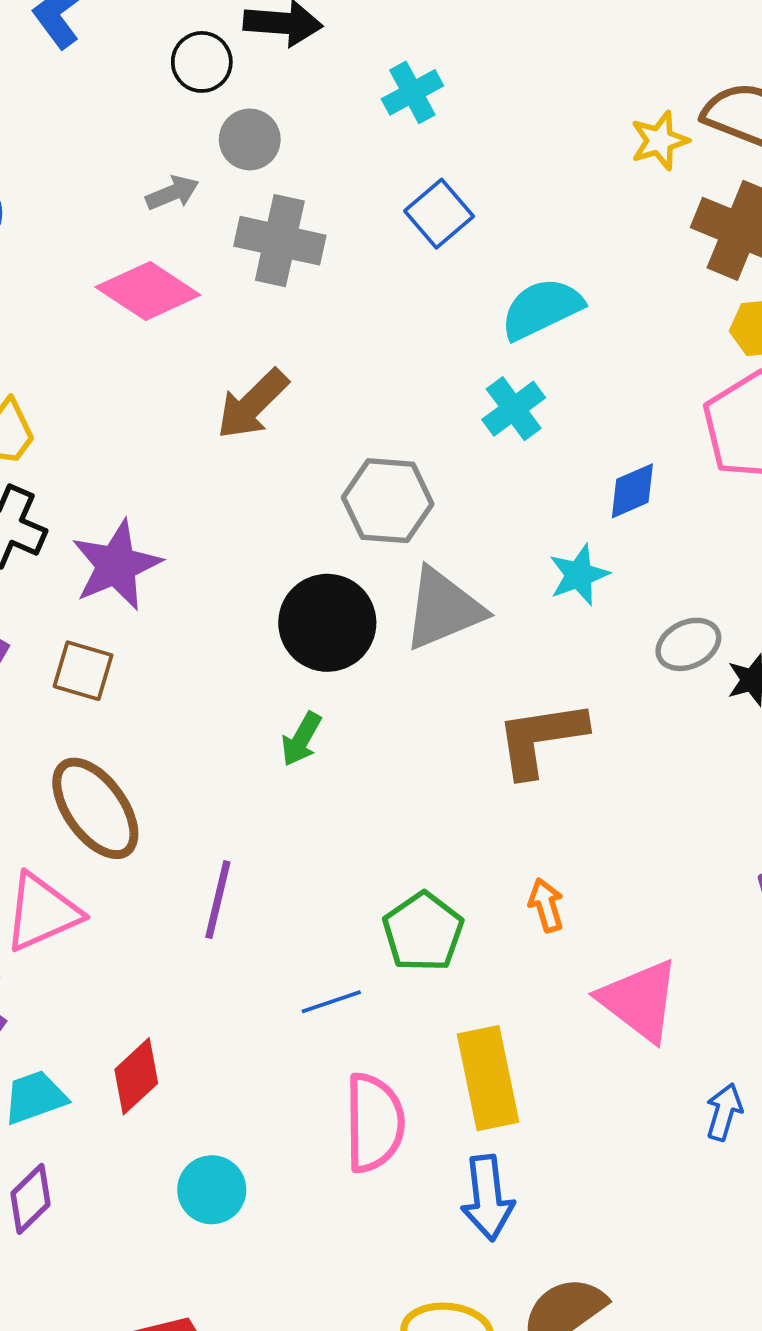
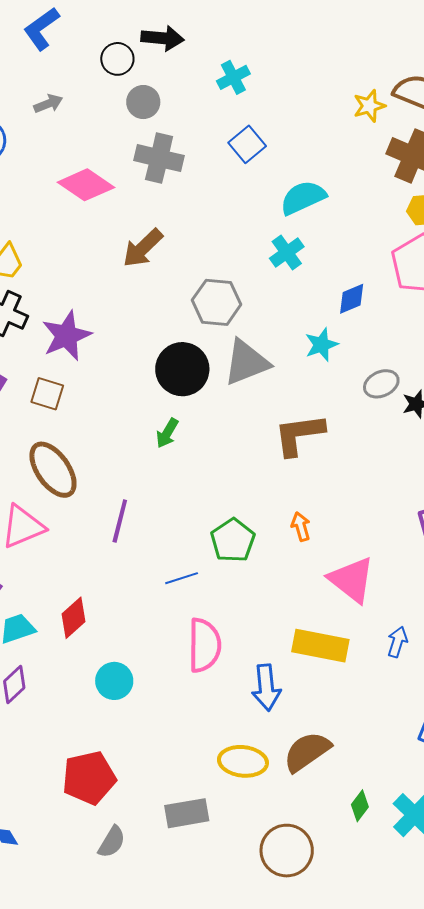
gray arrow: (172, 193) -> (48, 104), moved
yellow rectangle: (488, 1078) -> (320, 646), moved, turned -68

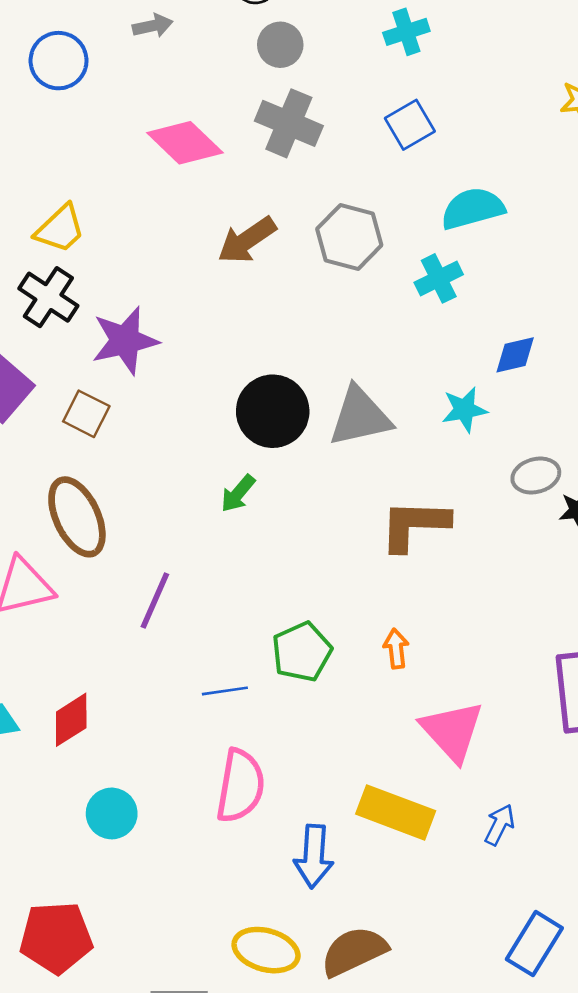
gray hexagon: (217, 302) -> (349, 237), moved

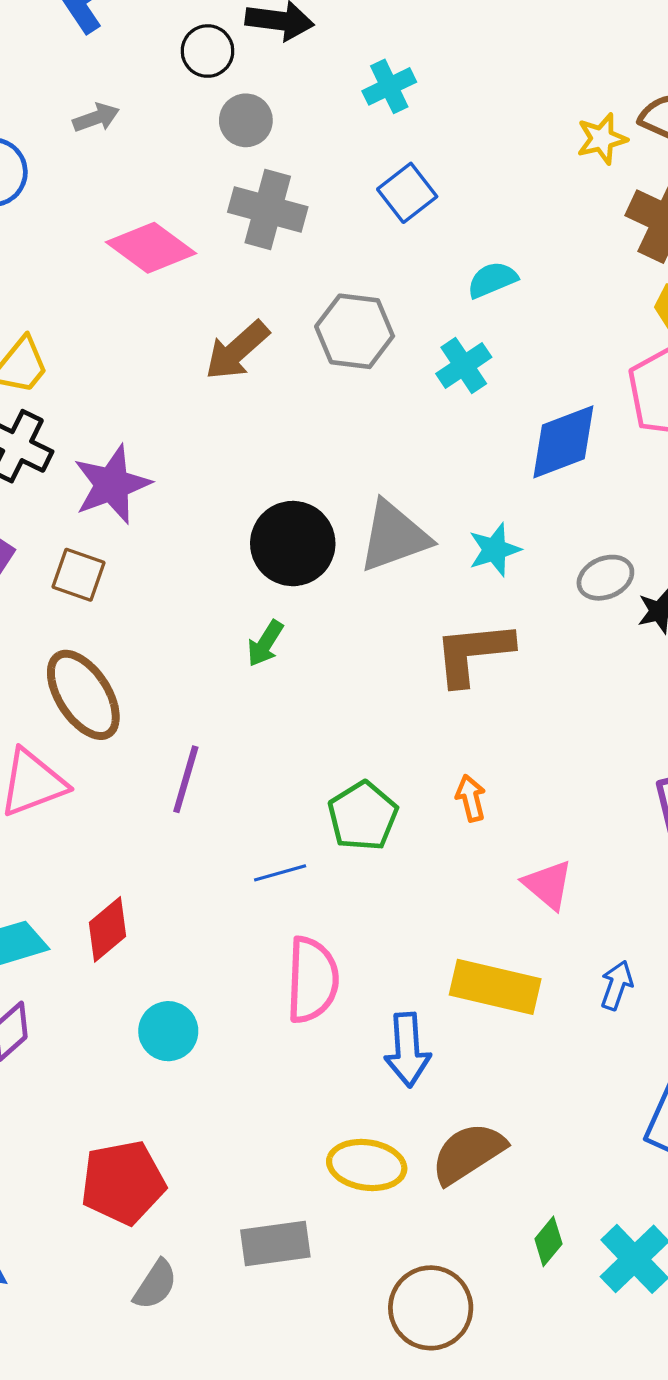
cyan semicircle: (473, 208) -> (492, 280), size x0.7
blue diamond: (515, 355) -> (563, 442), size x1.6
cyan star: (464, 410) -> (495, 550), moved
pink triangle: (452, 731) -> (548, 885), size x0.7

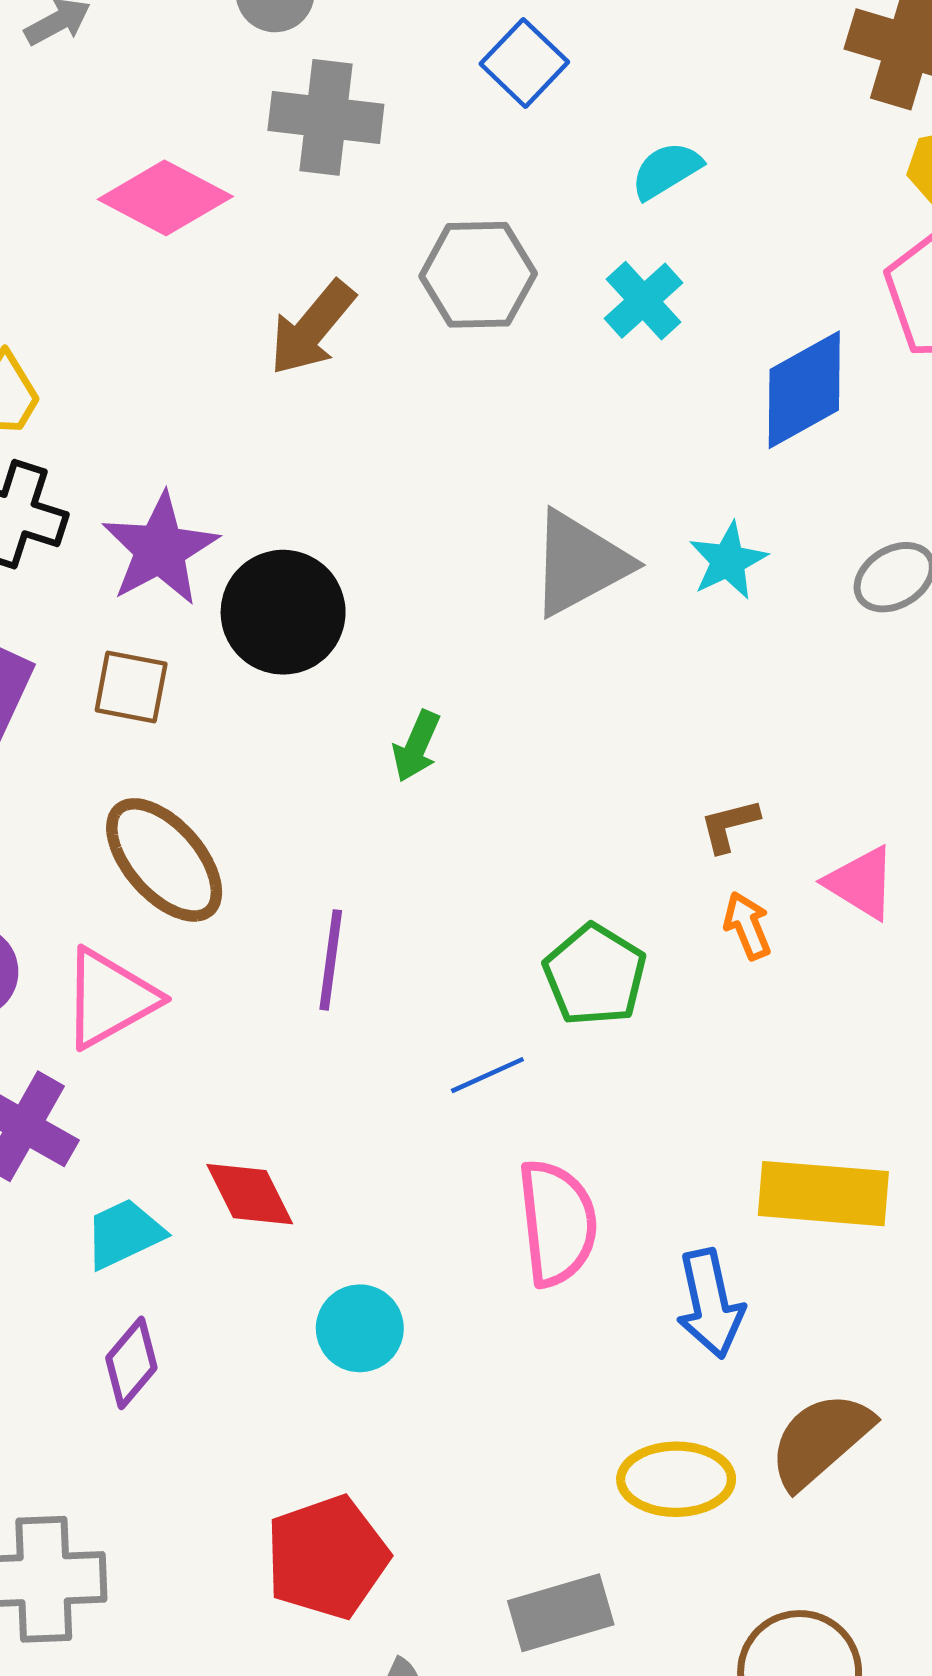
black circle: (293, 544) -> (283, 612), moved
brown L-shape: (473, 653) -> (729, 825), moved, size x0.5
pink triangle: (548, 885) -> (861, 883), moved
red diamond: (107, 929) -> (250, 1194), turned -68

